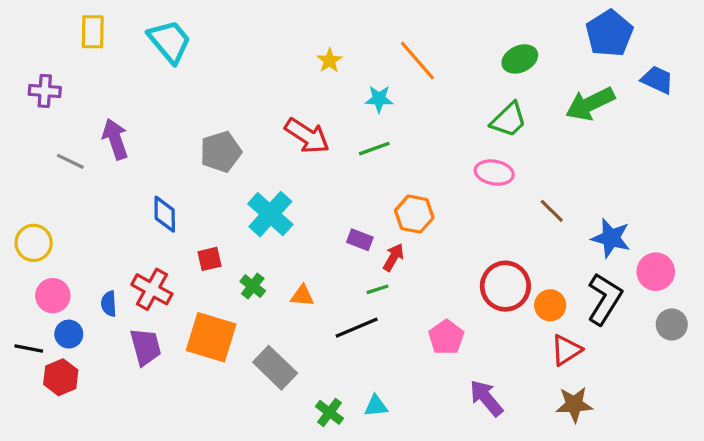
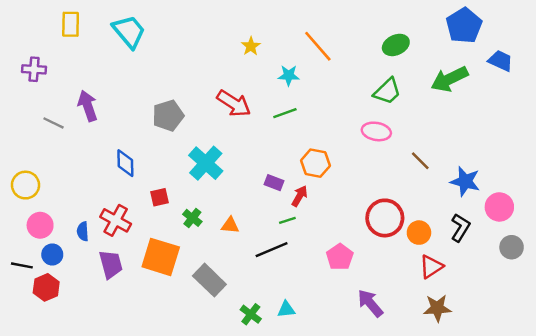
black L-shape: (605, 299) -> (460, 228), size x0.7

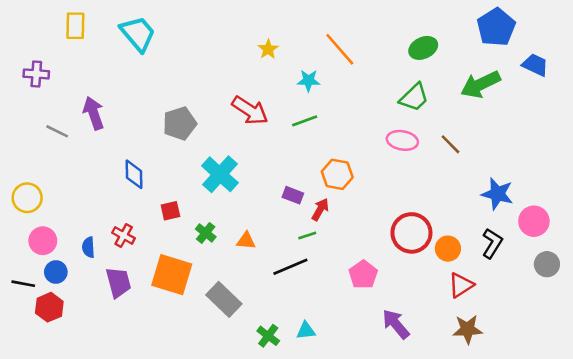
brown line: (420, 161) -> (451, 144), moved
red cross: (116, 220) -> (124, 236), size x0.7

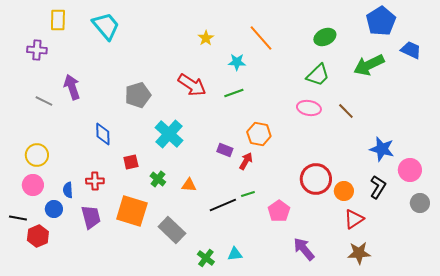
purple cross: (36, 74) -> (37, 50), moved
yellow circle: (27, 198) -> (37, 155), moved
red cross: (124, 236) -> (95, 181), turned -30
green line: (307, 236) -> (248, 194), moved
blue circle: (56, 272) -> (54, 209), moved

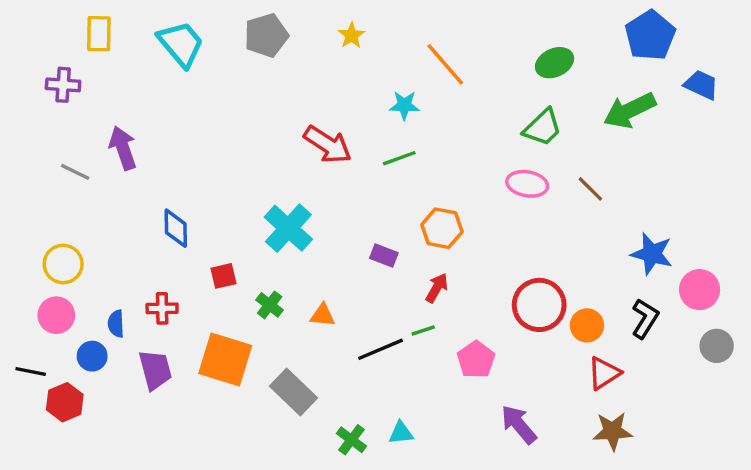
yellow star: (206, 38) -> (351, 35), moved
gray pentagon: (138, 95) -> (266, 35), moved
red arrow: (246, 161) -> (437, 288), moved

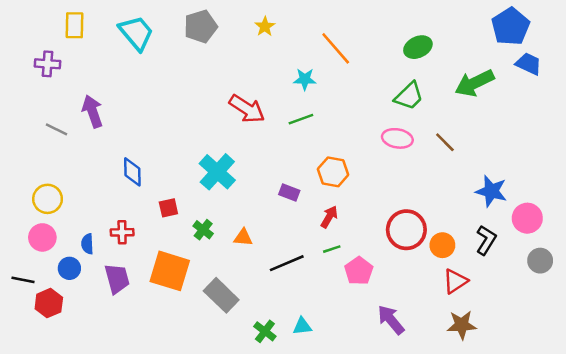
blue pentagon: (650, 35) -> (511, 27), moved
green line: (423, 331) -> (332, 249), moved

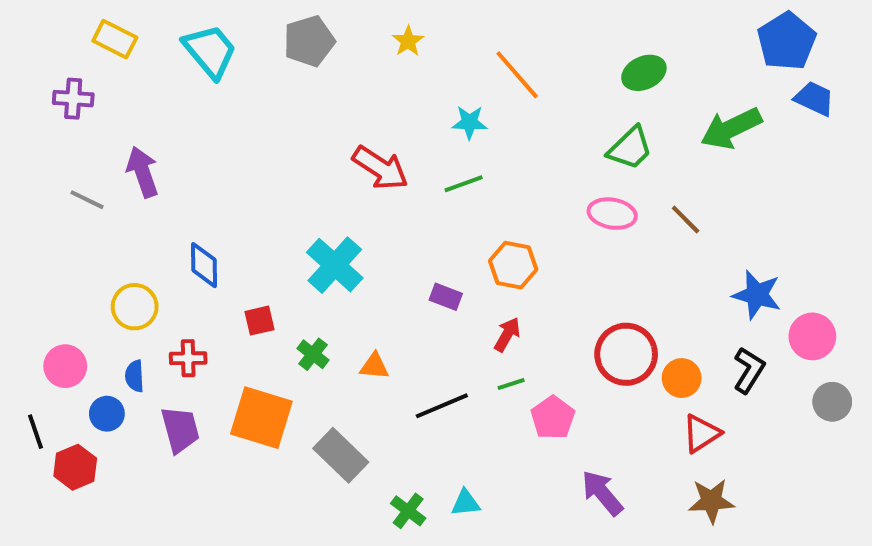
yellow rectangle: (75, 25) -> (115, 39), turned -64
yellow circle: (48, 199) -> (135, 307), moved
black line: (23, 280) -> (36, 432), turned 60

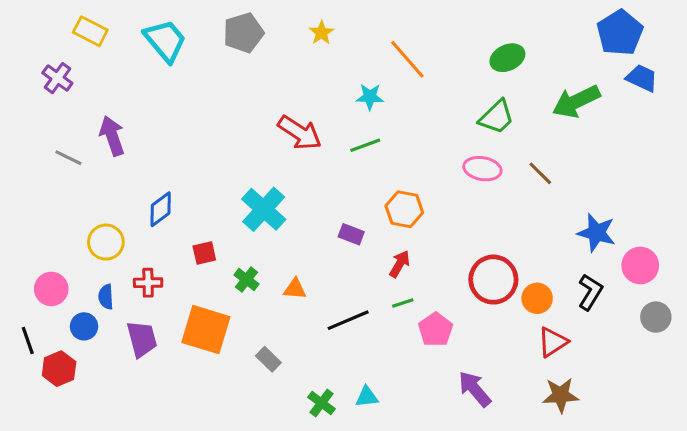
purple cross: (73, 99) -> (57, 78), turned 32
blue diamond: (204, 265) -> (161, 209), turned 54
gray rectangle: (341, 455) -> (268, 359), size x0.6

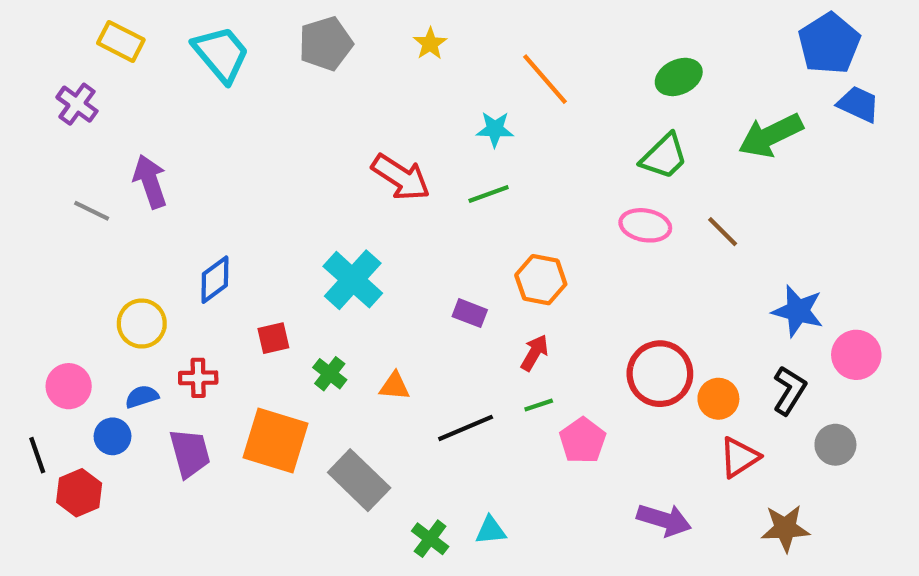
blue semicircle: (106, 297) -> (142, 397), turned 75
gray circle: (656, 317) -> (835, 445), moved
gray rectangle: (268, 359) -> (359, 480), size x1.8
purple arrow: (475, 389) -> (664, 520), moved, turned 147
brown star: (561, 395) -> (785, 528), moved

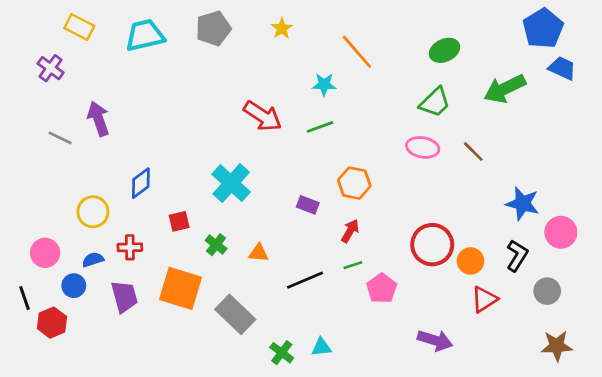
cyan trapezoid: (221, 54) -> (145, 35), turned -63
brown star: (785, 528) -> (557, 346), moved

